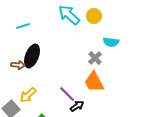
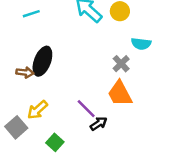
cyan line: (23, 26) -> (31, 14), moved

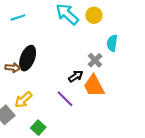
cyan semicircle: (141, 44) -> (112, 43), turned 91
black arrow: (99, 124) -> (76, 76), moved

